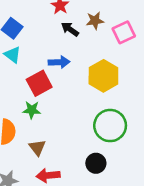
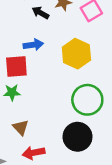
red square: (39, 83) -> (16, 67), turned 30
black circle: (96, 163) -> (78, 137), size x1.5

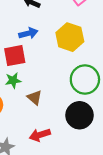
brown triangle: (21, 128) -> (35, 98), moved

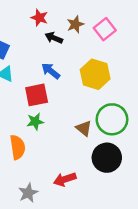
blue arrow: (28, 33) -> (51, 71), turned -126
brown triangle: (35, 98) -> (84, 128), moved

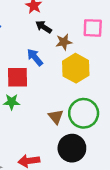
brown star: (75, 24) -> (64, 42), moved
pink square: (105, 29) -> (93, 28), turned 30

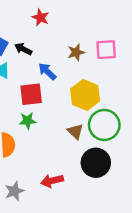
black arrow: (44, 27) -> (23, 49), moved
pink square: (93, 28) -> (106, 50), moved
yellow hexagon: (76, 68) -> (85, 95), moved

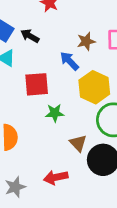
blue arrow: (47, 71) -> (69, 61), moved
green star: (28, 121) -> (55, 113), moved
brown triangle: (75, 132) -> (78, 143), moved

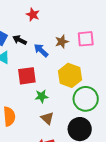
blue arrow: (69, 61) -> (41, 50), moved
brown triangle: (78, 143) -> (47, 118), moved

